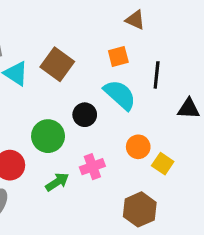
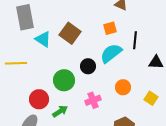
cyan semicircle: (120, 95) -> (111, 53), turned -80
yellow square: (163, 164) -> (151, 98), moved
green arrow: (57, 182) -> (60, 111), moved

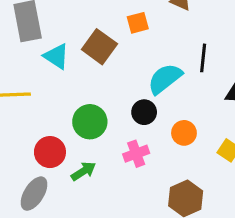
orange square: (110, 28) -> (138, 23), moved
black circle: (88, 66) -> (144, 112), moved

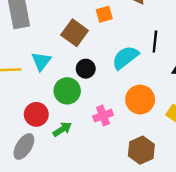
cyan triangle: (56, 56) -> (41, 61), moved, turned 35
black circle: (144, 112) -> (86, 69), moved
orange circle: (184, 133) -> (140, 100), size x1.5

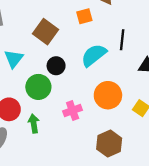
orange square: (104, 14) -> (84, 16), moved
green arrow: (62, 129) -> (34, 123), turned -66

